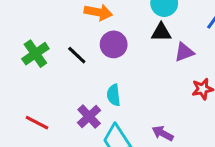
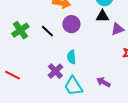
red line: (37, 123) -> (12, 75), moved

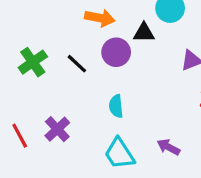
black triangle: (102, 16) -> (144, 33), moved
purple cross: (55, 71) -> (57, 129), moved
red line: (12, 75) -> (20, 136), turned 35

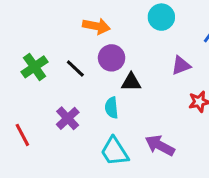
black triangle: (144, 33) -> (131, 82), moved
purple cross: (57, 129) -> (68, 118), moved
purple arrow: (168, 147) -> (160, 145), size x1.4

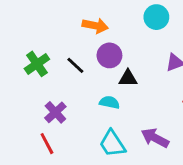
cyan semicircle: (112, 108) -> (109, 102), turned 108
purple cross: (68, 118) -> (55, 112), moved
red line: (22, 135) -> (47, 144), moved

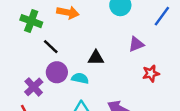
purple circle: (109, 55) -> (57, 72), moved
green cross: (37, 64) -> (31, 21), moved, turned -35

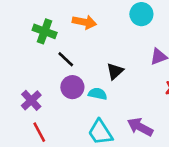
black triangle: (96, 58) -> (115, 71), turned -42
purple cross: (34, 87) -> (31, 100), moved

